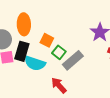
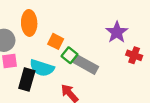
black rectangle: (22, 51) -> (27, 79), moved
gray rectangle: (73, 60) -> (86, 64), turned 70

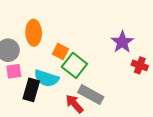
green square: (70, 55) -> (74, 65), size x1.5
gray rectangle: (86, 64) -> (91, 95), moved

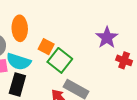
cyan semicircle: (46, 78) -> (19, 62), moved

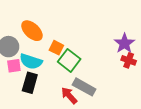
orange ellipse: (20, 28) -> (32, 31), turned -45
purple star: (107, 37) -> (124, 43), moved

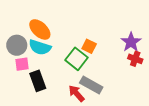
orange square: (56, 48) -> (89, 46), moved
cyan semicircle: (31, 61) -> (40, 47), moved
black rectangle: (30, 83) -> (38, 81), turned -36

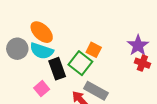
pink square: (22, 64) -> (42, 89), moved, turned -32
black rectangle: (38, 81) -> (57, 69), moved

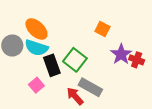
purple star: (138, 45) -> (121, 54), moved
orange square: (94, 50) -> (102, 29), moved

